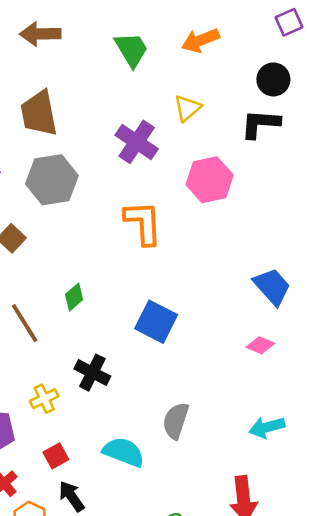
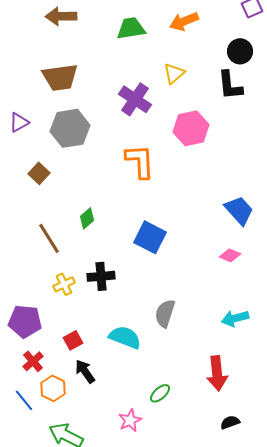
green trapezoid: (131, 49) -> (131, 28), turned -68
brown trapezoid: (39, 113) -> (60, 77), turned -87
black L-shape: (260, 124) -> (230, 85), turned -100
black cross: (92, 373) -> (101, 276), turned -32
yellow cross: (44, 399) -> (64, 284), moved

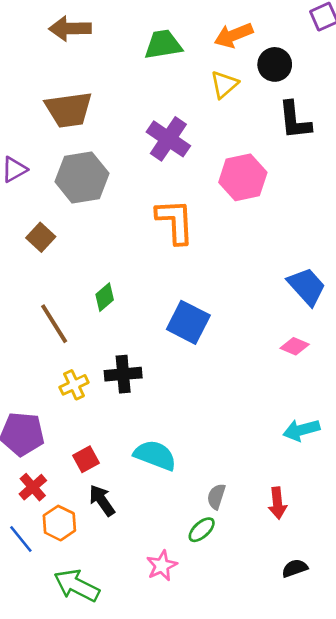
black circle: (240, 51) -> (275, 64), moved
yellow triangle: (174, 73) -> (224, 84), moved
gray semicircle: (165, 313) -> (216, 496), moved, size x0.7
red arrow: (217, 373) -> (277, 503), size x0.7

